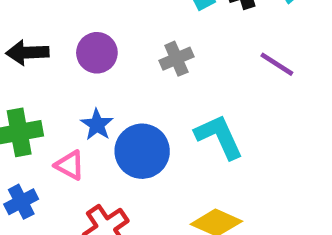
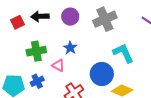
gray cross: (176, 59) -> (105, 19), size x1.6
blue circle: (142, 151) -> (102, 74), moved

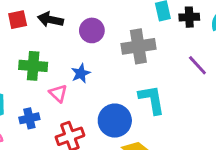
blue cross: (37, 81) -> (29, 118), moved

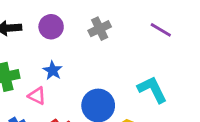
gray cross: (138, 46) -> (100, 29), size x0.7
cyan L-shape: (152, 99) -> (152, 89), moved

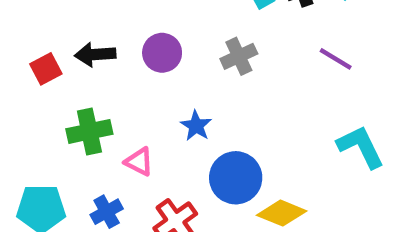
blue star: (53, 70) -> (196, 126), moved
cyan L-shape: (152, 89) -> (361, 147), moved

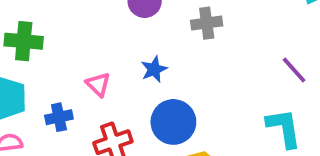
purple line: (336, 59) -> (294, 70), moved
green cross: (89, 131) -> (24, 41), moved

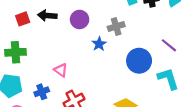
blue star: (154, 69) -> (99, 44), moved
blue circle: (173, 122) -> (139, 61), moved

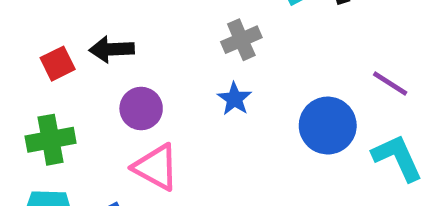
purple circle: (80, 19) -> (141, 109), moved
gray cross: (116, 27) -> (241, 40), moved
pink triangle: (61, 70) -> (156, 167), size x1.5

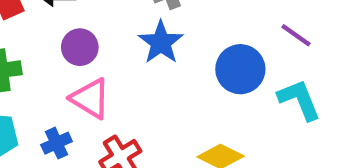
blue star: (234, 99) -> (161, 42), size x1.5

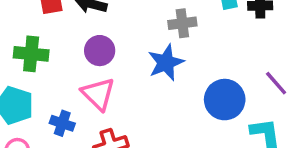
blue cross: (57, 143) -> (62, 123), turned 30

